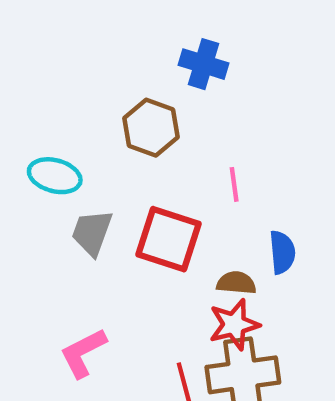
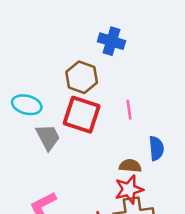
gray trapezoid: (92, 233) -> (48, 137), turned 132
red square: (168, 239) -> (82, 115), moved

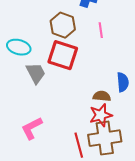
pink line: (129, 110) -> (101, 30), moved

